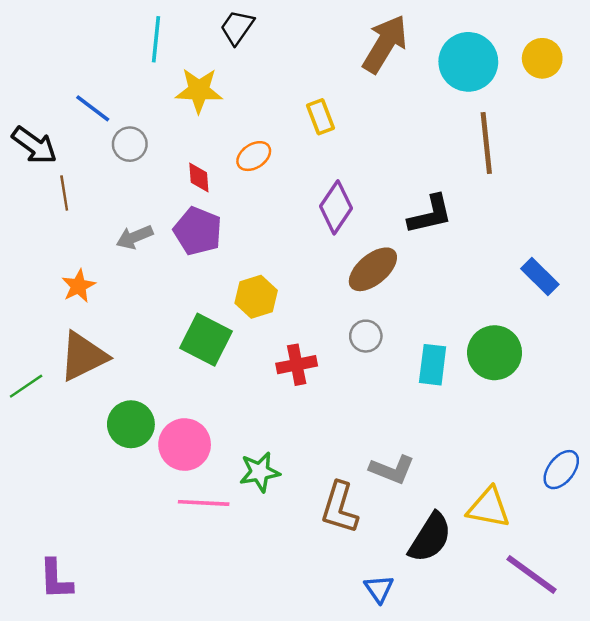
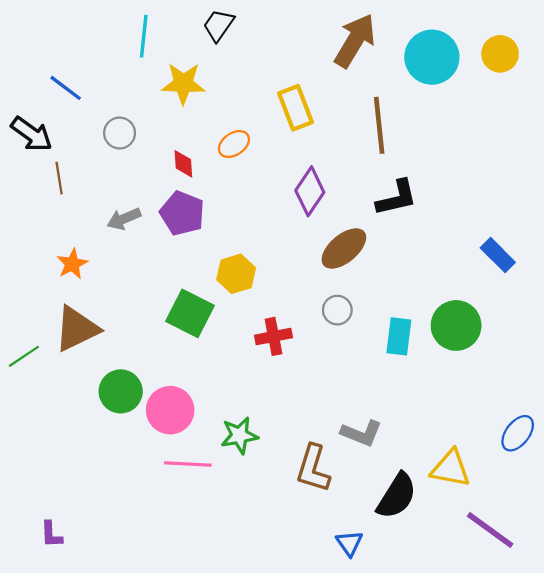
blue line: (93, 108) -> (66, 88), moved
yellow rectangle: (320, 117) -> (296, 108), size x1.4
brown line: (486, 143) -> (379, 125), moved
purple L-shape: (56, 579) -> (51, 534), size x0.7

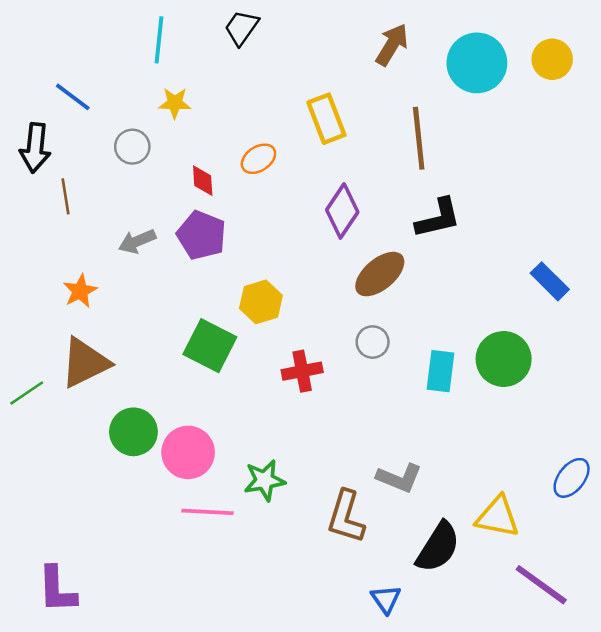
brown arrow: (355, 41) -> (392, 45), size x0.7
yellow star: (183, 84) -> (175, 103), moved, size x0.7
black arrow: (32, 134) -> (35, 148), turned 60
purple L-shape: (51, 534) -> (57, 590), size x1.6

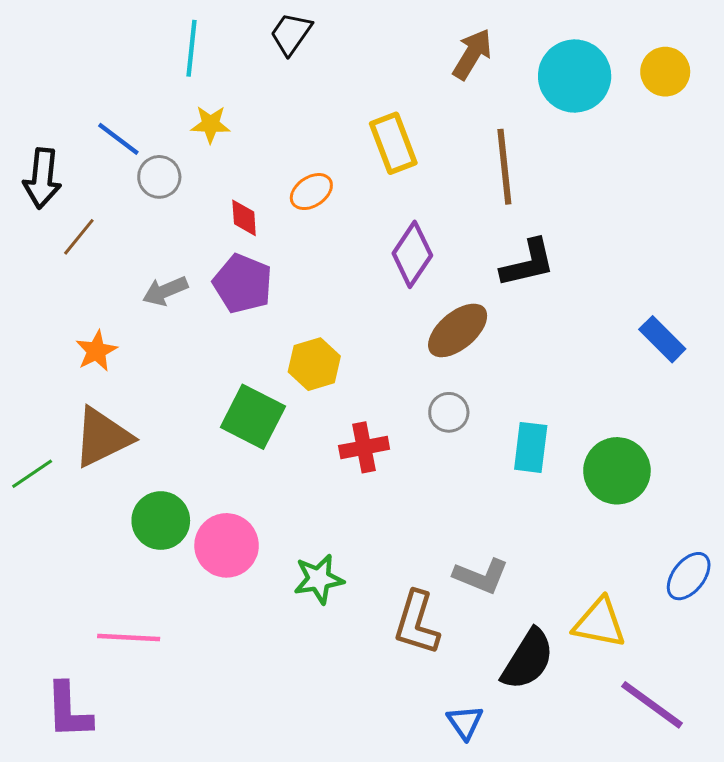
blue line: (73, 97) -> (118, 139), moved
brown line: (66, 196) -> (79, 237), turned 48
green circle: (504, 359) -> (617, 471), moved
pink line: (208, 512) -> (129, 638), moved

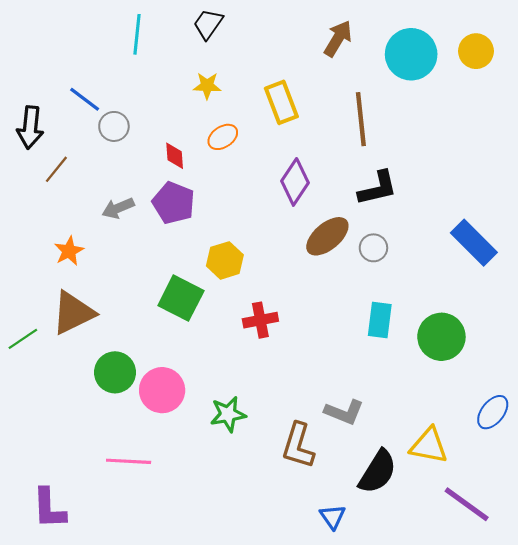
yellow star: (210, 124) -> (207, 86), moved
blue rectangle: (662, 339) -> (474, 243), size x1.4
gray circle: (449, 412) -> (373, 248), moved
pink line: (129, 638) -> (129, 461), moved

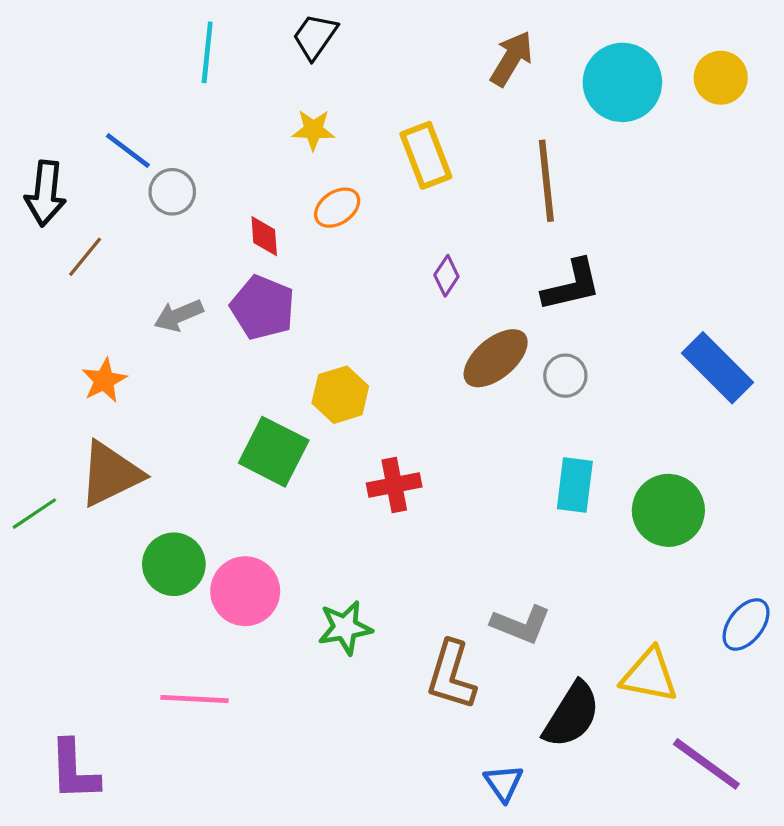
purple diamond: (295, 182) -> (446, 276), size x0.6

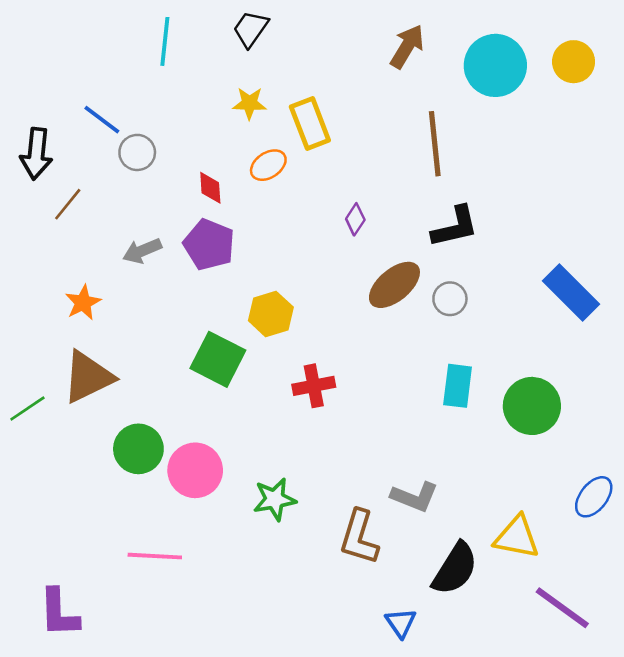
yellow rectangle: (426, 155) -> (310, 123), moved

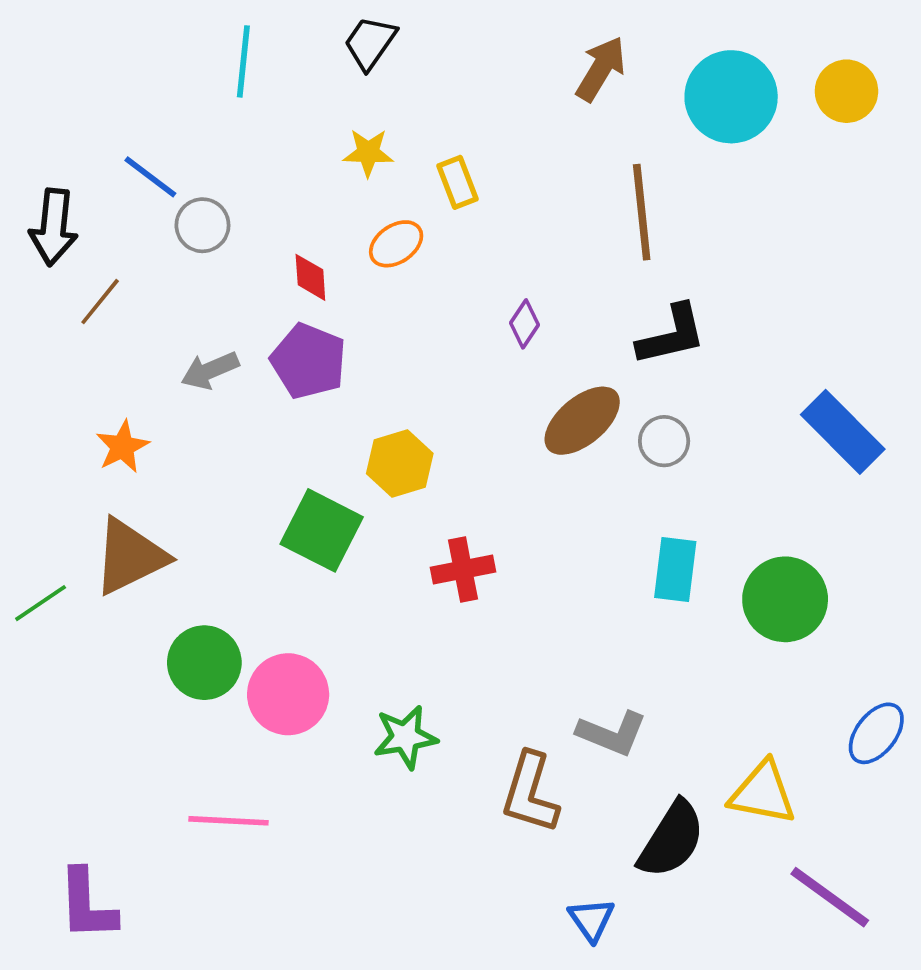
yellow rectangle: (310, 123) -> (457, 182), size x0.7

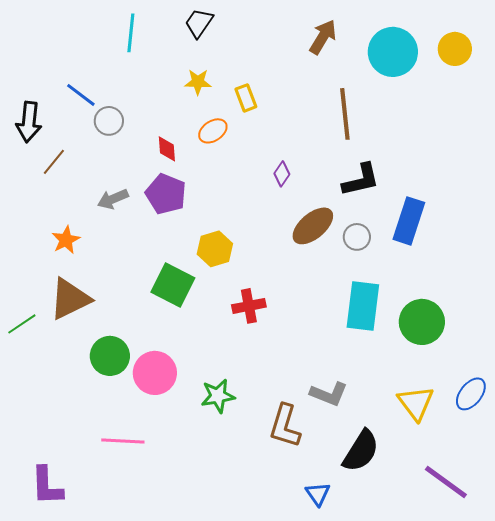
blue rectangle: (843, 432) -> (409, 221), moved, turned 63
cyan rectangle: (675, 570) -> (363, 306), size x1.4
yellow triangle: (763, 793) -> (416, 403), moved, turned 42

